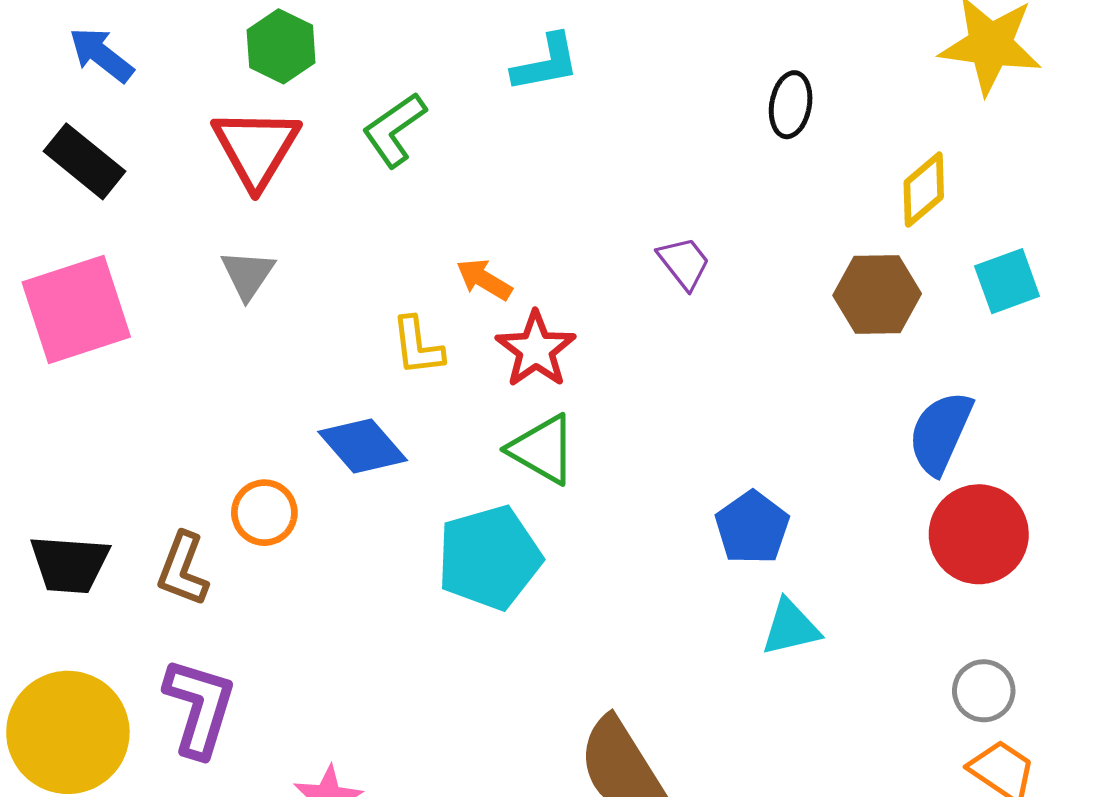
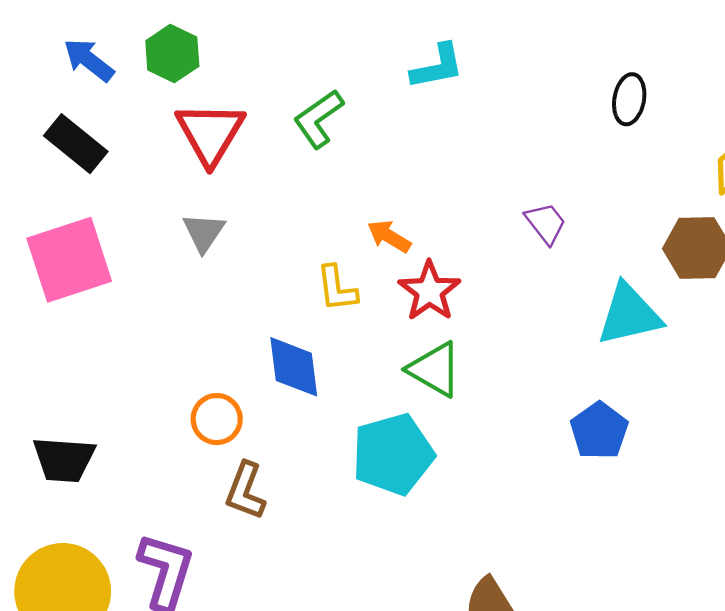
green hexagon: (281, 46) -> (172, 54), moved
blue diamond: (363, 446) -> (294, 367), turned 34
brown L-shape: (183, 569) -> (245, 491), moved
cyan triangle: (791, 628) -> (629, 315), moved, size x1.4

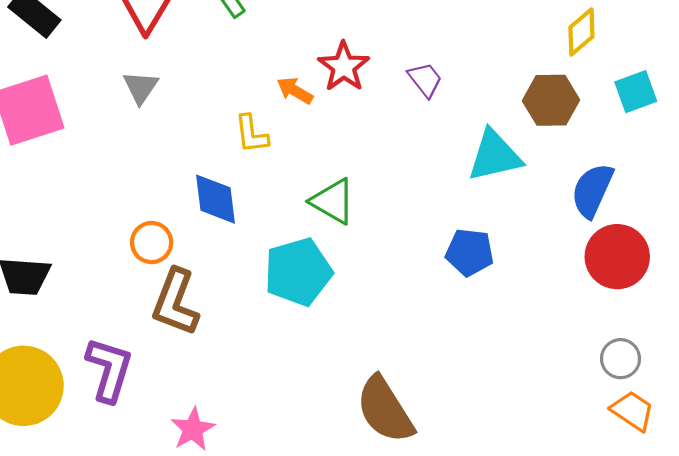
red star: (429, 291) -> (344, 67), moved
blue pentagon: (599, 431) -> (470, 252), turned -30
brown L-shape: (245, 491) -> (175, 302), size x1.4

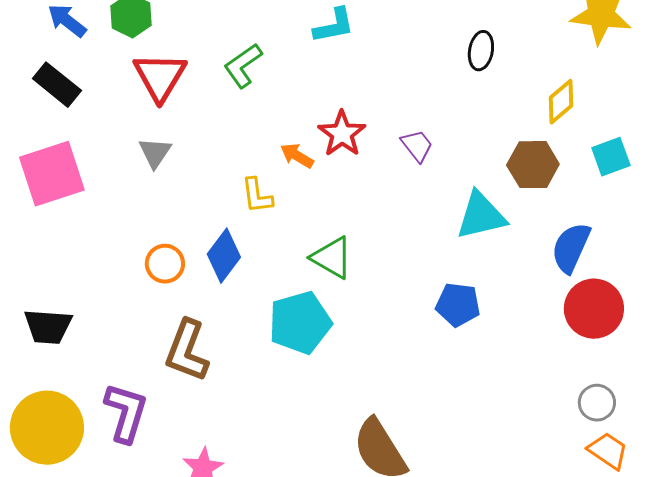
blue diamond: (216, 199) -> (224, 256), turned 44
orange circle: (152, 243) -> (165, 264), moved

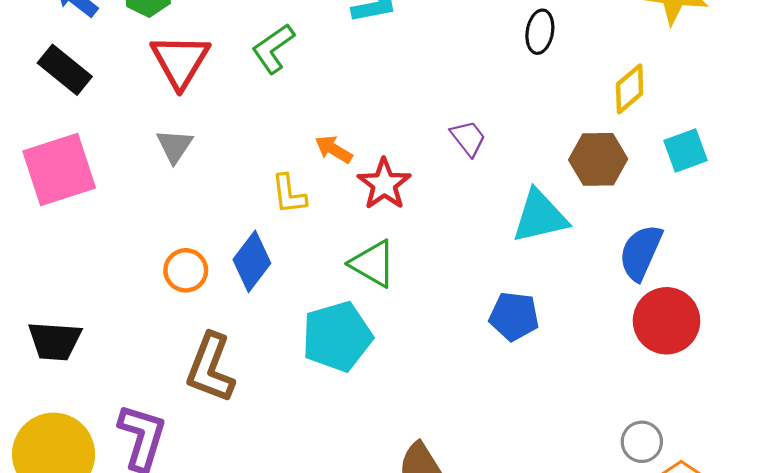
red star: (342, 134) -> (384, 184), moved
gray circle: (597, 403) -> (642, 442), moved

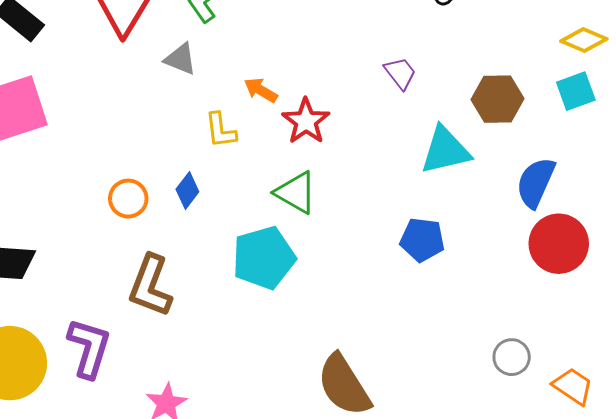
yellow diamond: (630, 89) -> (584, 40), moved, turned 63
purple trapezoid: (468, 138) -> (400, 73), moved
gray triangle: (175, 146) -> (180, 59), moved, turned -42
blue diamond: (252, 261) -> (187, 190), size x0.7
gray circle: (642, 442) -> (512, 357), moved

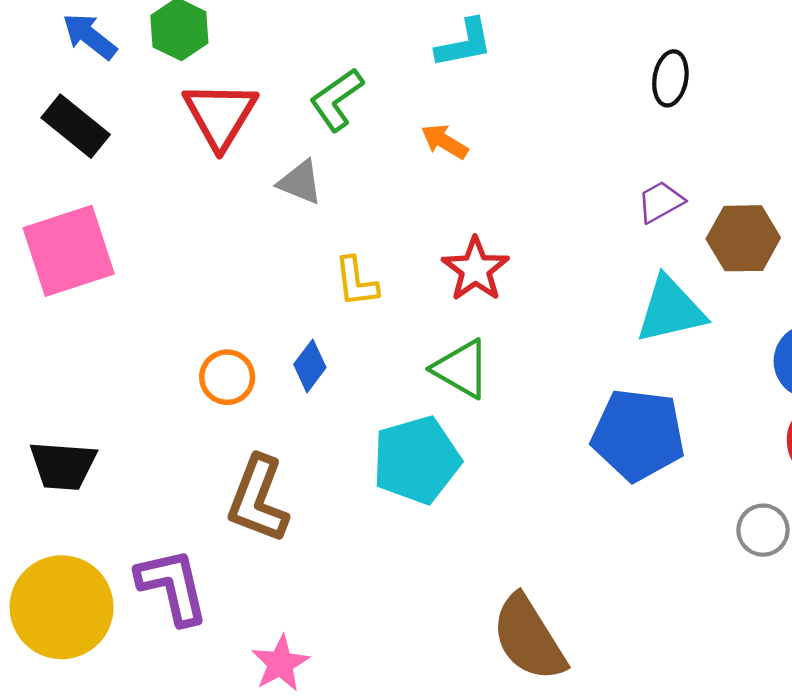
purple trapezoid: (400, 73) -> (661, 202), moved, turned -81
orange arrow: (261, 90) -> (445, 142), moved
blue pentagon: (422, 240) -> (638, 435), size x1.5
purple L-shape: (89, 348) -> (172, 586), turned -30
gray circle: (512, 357) -> (763, 530), moved

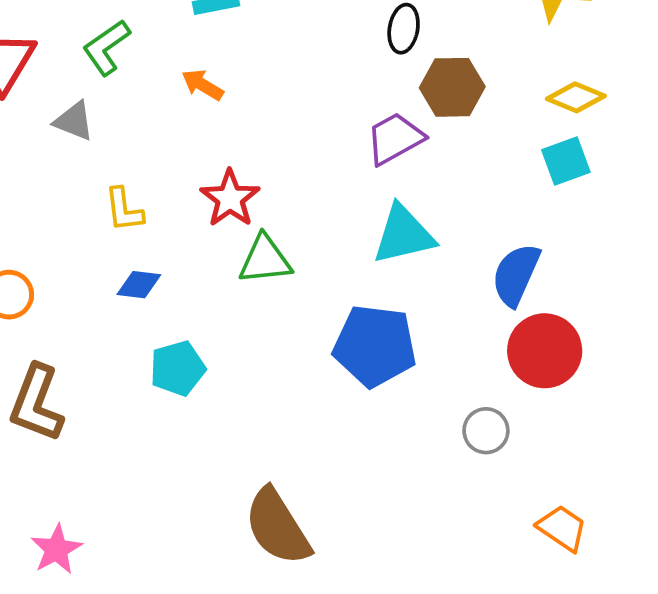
purple trapezoid: (661, 202) -> (395, 139), size x1.4
brown hexagon: (743, 238) -> (452, 87), moved
blue diamond: (310, 366) -> (139, 285), moved, turned 60
green triangle: (461, 369) -> (265, 260), moved, turned -36
cyan pentagon: (417, 460) -> (178, 368), size x0.7

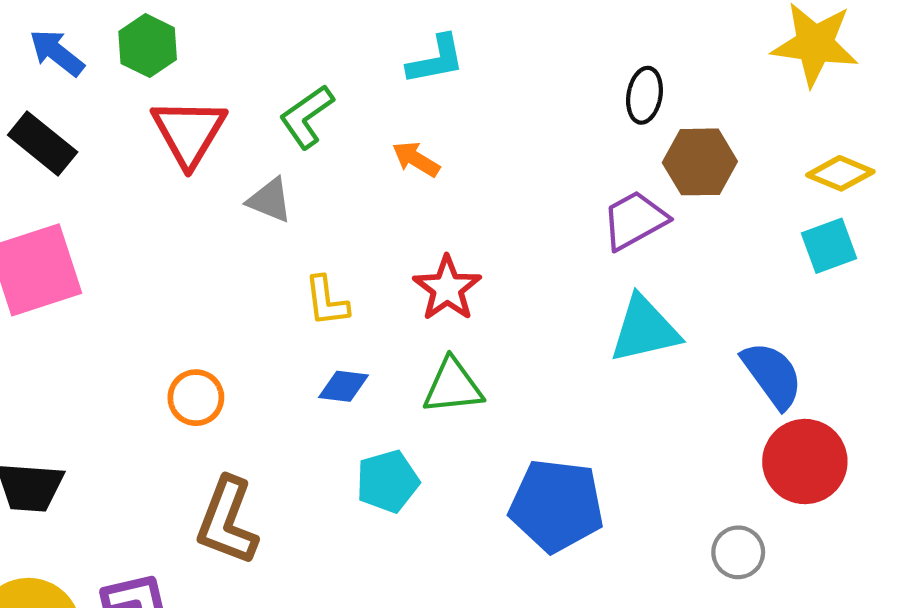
green triangle: (265, 260) -> (453, 386), moved
blue semicircle: (516, 275) -> (772, 375), turned 120
blue pentagon: (375, 346) -> (556, 506), moved

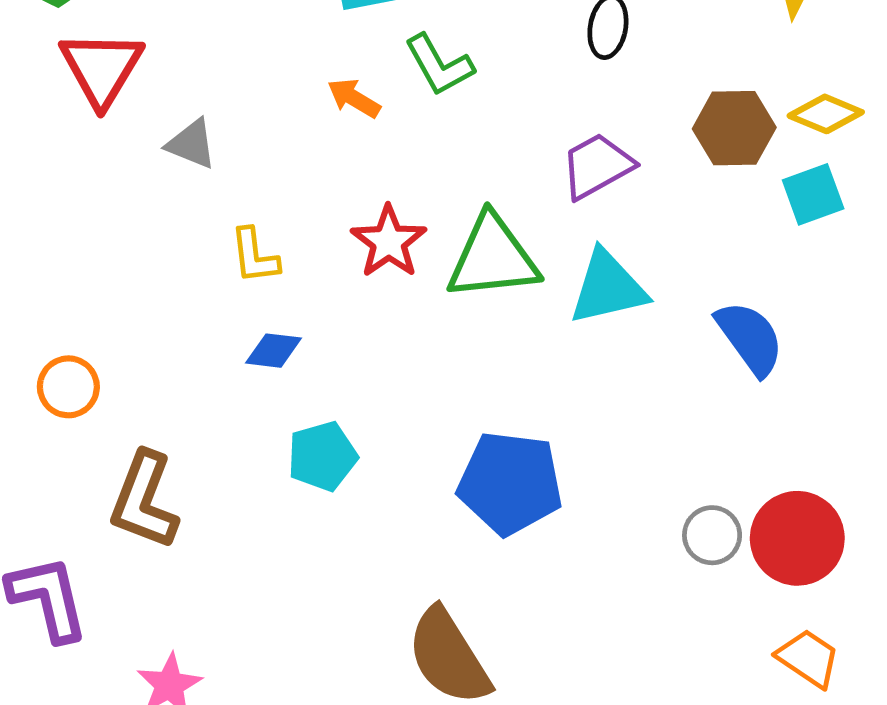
green L-shape: (307, 117) -> (439, 65), moved, turned -84
brown hexagon: (700, 162) -> (734, 128), moved
green triangle: (453, 386) -> (493, 257), moved, size x1.4
orange circle: (196, 398) -> (68, 387), moved
red circle: (805, 462) -> (797, 538), moved

